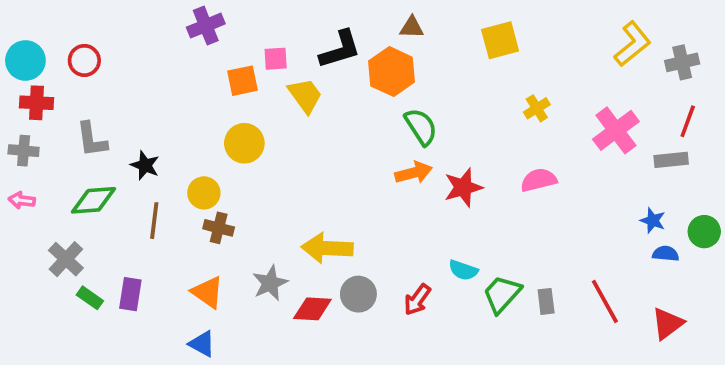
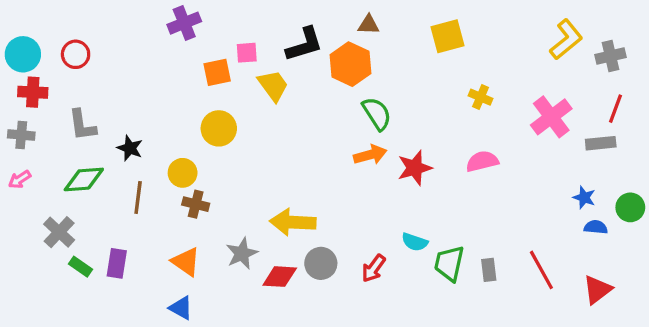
yellow cross: (537, 108) -> (481, 97), turned -35
pink arrow: (22, 200) -> (20, 179), turned -40
green trapezoid: (502, 294) -> (449, 263), turned -30

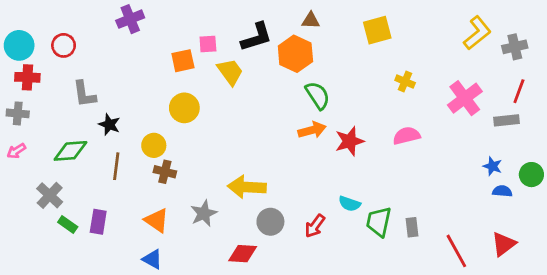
purple cross: (184, 23) -> (130, 19), moved
gray L-shape: (82, 125) -> (84, 94), moved
red line: (541, 270) -> (456, 251), moved
red diamond: (280, 277) -> (243, 254), moved

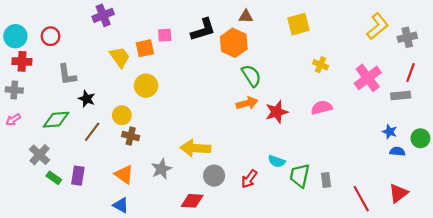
yellow trapezoid: (230, 72) -> (120, 57), moved
brown line: (116, 166) -> (92, 132), turned 30

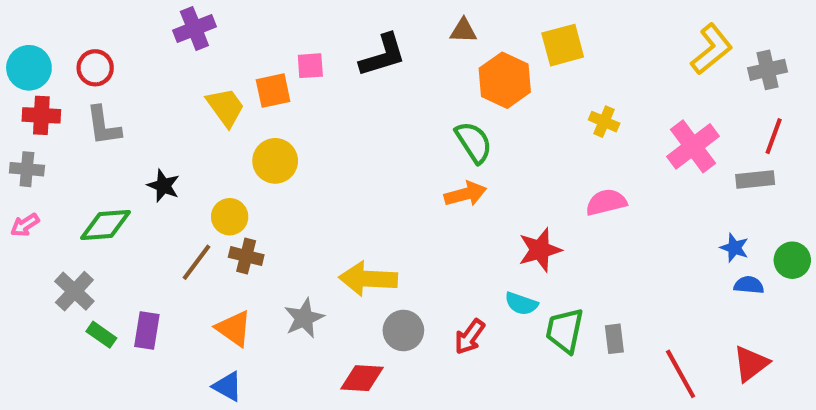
orange hexagon: (234, 43) -> (505, 80), moved
gray L-shape: (67, 75) -> (103, 126), moved
red star: (277, 112) -> (540, 250), moved
brown line: (92, 132) -> (197, 262), moved

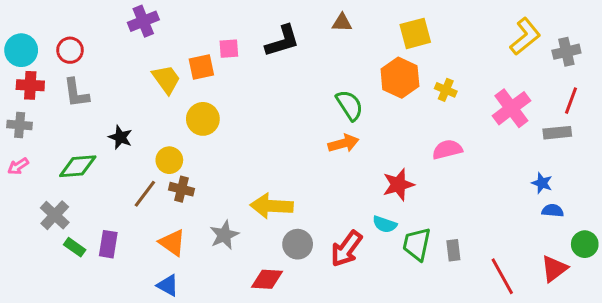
orange hexagon: (505, 80) -> (400, 78), moved
green circle: (792, 260) -> (585, 244), moved
red arrow: (470, 337) -> (346, 249), size x1.4

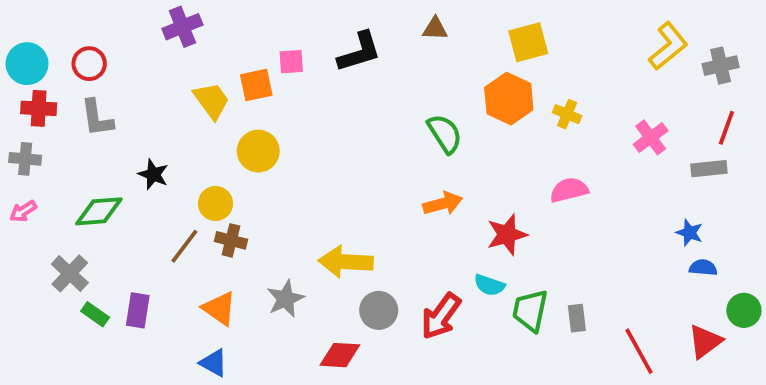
pink cross: (511, 108) -> (651, 137), size x0.7
orange arrow: (343, 143) -> (443, 204), moved

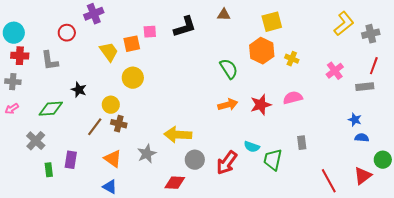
red circle: (89, 64) -> (67, 33), moved
red star: (507, 235) -> (261, 105), moved
green rectangle: (95, 314) -> (49, 170), moved, turned 48
gray rectangle: (577, 318) -> (302, 143), moved

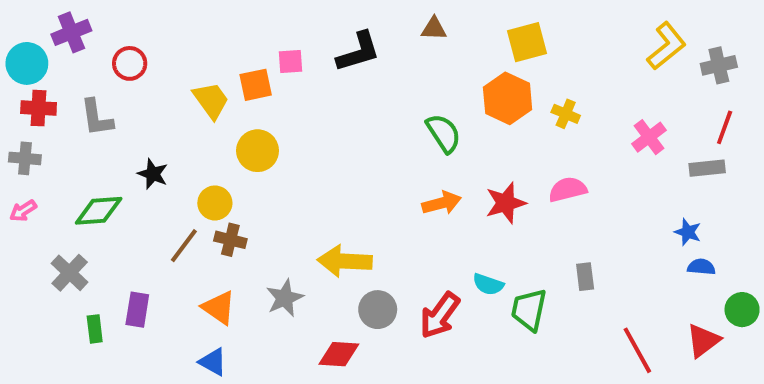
purple cross: (94, 14) -> (71, 32), moved

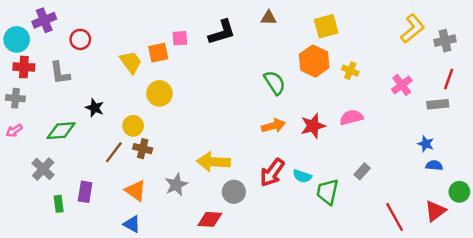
gray rectangle: (585, 277) -> (362, 171), turned 49
red arrow: (440, 315) -> (272, 173), moved

